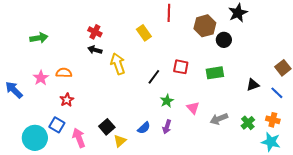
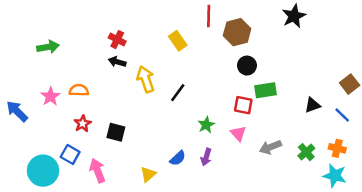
brown hexagon: (205, 26) -> (237, 32), moved
black circle: (224, 40) -> (247, 66), moved
red square: (181, 67) -> (243, 105), moved
black line: (154, 77) -> (178, 93), moved
black square: (107, 127) -> (116, 132), moved, turned -35

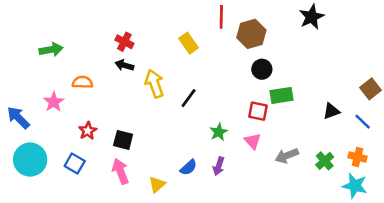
orange semicircle: (79, 90) -> (82, 82), moved
cyan circle: (43, 171) -> (30, 160), moved
pink arrow: (97, 171) -> (120, 171), moved

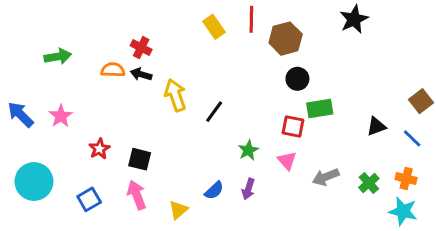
yellow rectangle: (189, 43) -> (214, 27), moved
orange semicircle: (82, 82) -> (113, 70), moved
blue arrow: (18, 118) -> (21, 115), moved
blue square: (75, 163) -> (89, 199), moved, turned 30

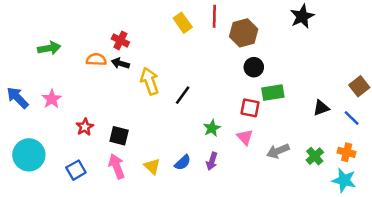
yellow triangle: (178, 210) -> (152, 166), moved, turned -36

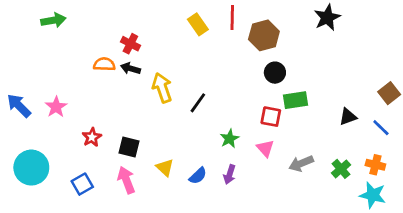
green arrow: (49, 48) -> (53, 20), moved
yellow triangle: (152, 166) -> (165, 168), moved

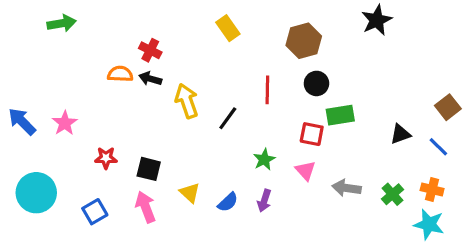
red line: (232, 18) -> (267, 90), moved
red star: (92, 137) -> (106, 158), turned 30
gray arrow: (301, 163) -> (347, 188), turned 30

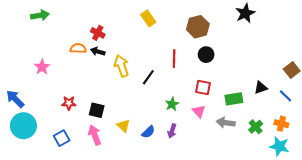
green rectangle: (340, 115) -> (234, 99), moved
blue arrow: (22, 121) -> (15, 99), moved
pink star: (65, 123) -> (42, 67), moved

